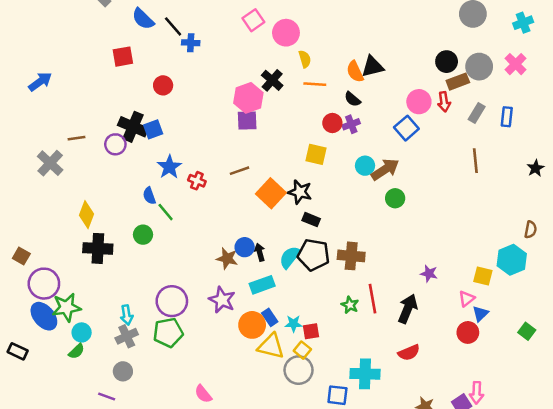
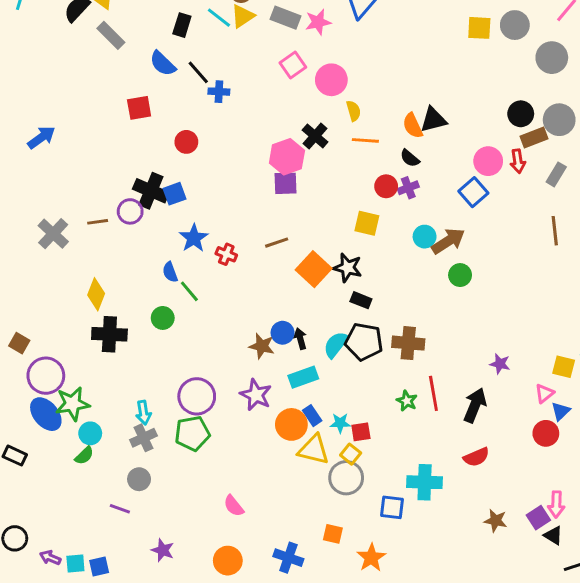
brown line: (77, 138) -> (98, 222), moved

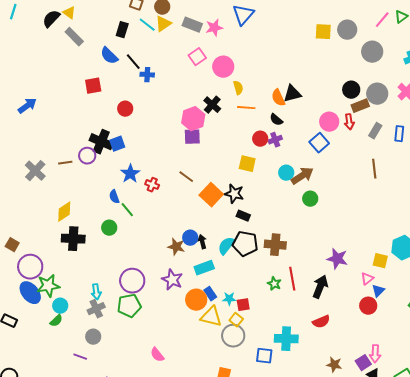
brown line: (277, 243) -> (186, 177), turned 56
yellow diamond: (96, 294) -> (64, 212), turned 35
purple star: (500, 364) -> (337, 259), size x1.5

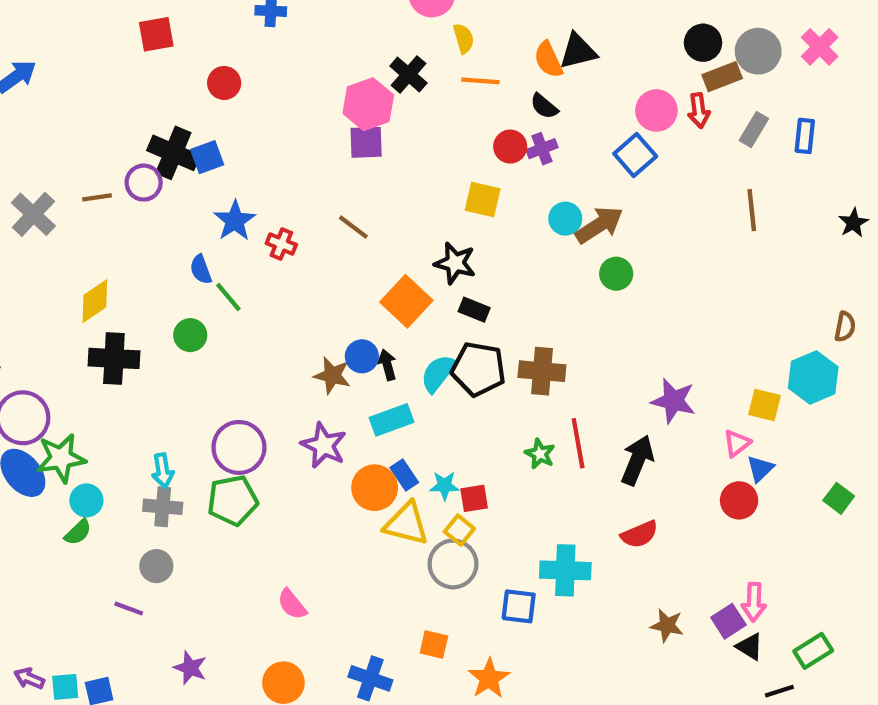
orange square: (211, 195) -> (406, 301), moved
gray cross: (96, 309) -> (163, 507), turned 30

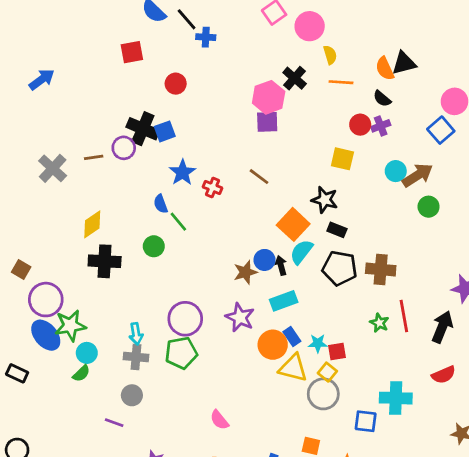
cyan semicircle: (438, 373) -> (301, 252), moved
brown star: (332, 375) -> (245, 272), turned -30

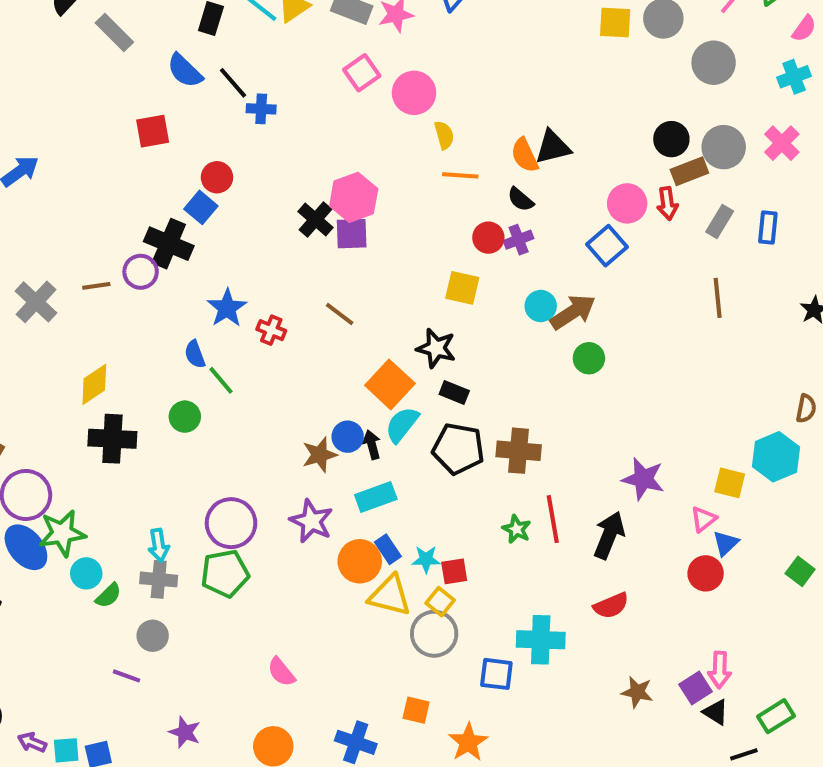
black cross: (295, 78) -> (315, 220), moved
blue square: (165, 131) -> (201, 207), moved, turned -30
green semicircle: (81, 373) -> (108, 596), moved

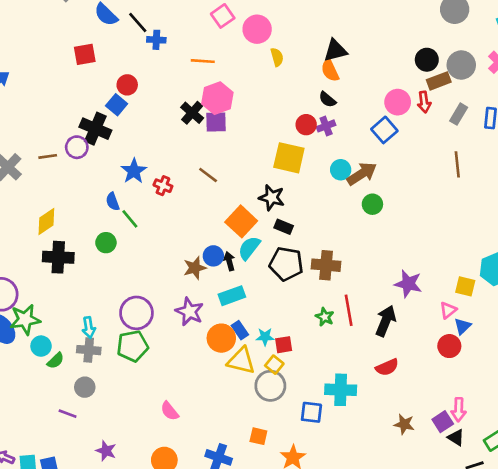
black triangle: (553, 147) -> (335, 50), moved
orange line: (460, 175) -> (203, 61), moved
yellow square: (462, 288) -> (289, 158), size x1.4

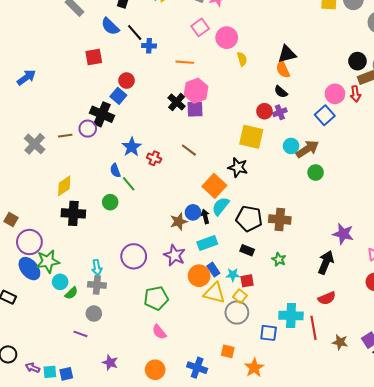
black rectangle: (284, 227) -> (247, 250), moved
red line: (349, 310) -> (314, 328), moved
green pentagon: (132, 346) -> (156, 298), moved

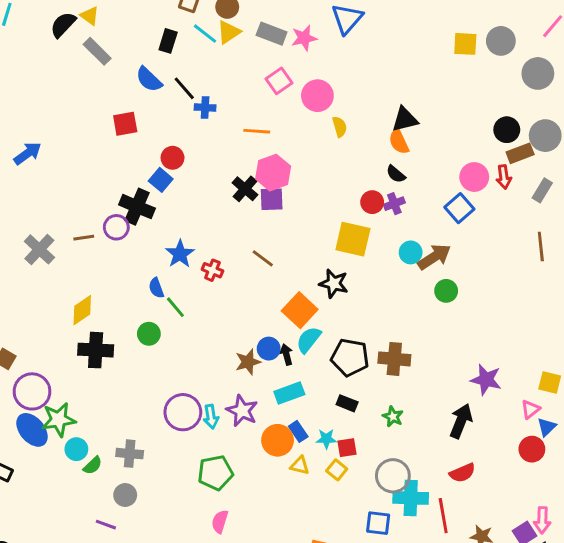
cyan arrow: (97, 268) -> (211, 417), moved
yellow triangle: (214, 293) -> (300, 465), size x0.6
gray circle: (237, 313) -> (393, 476), moved
pink semicircle: (159, 332) -> (220, 522), turned 56

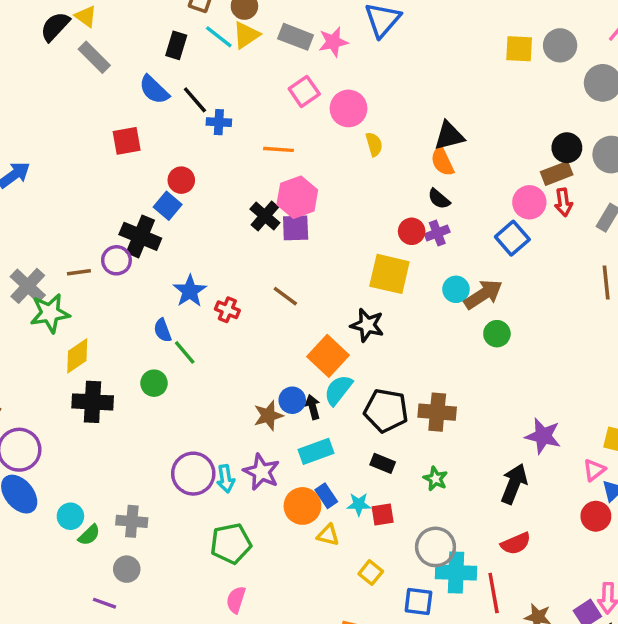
brown rectangle: (520, 153) -> (557, 173), moved
green star: (59, 420) -> (50, 313), moved
yellow square: (337, 470) -> (371, 573), moved

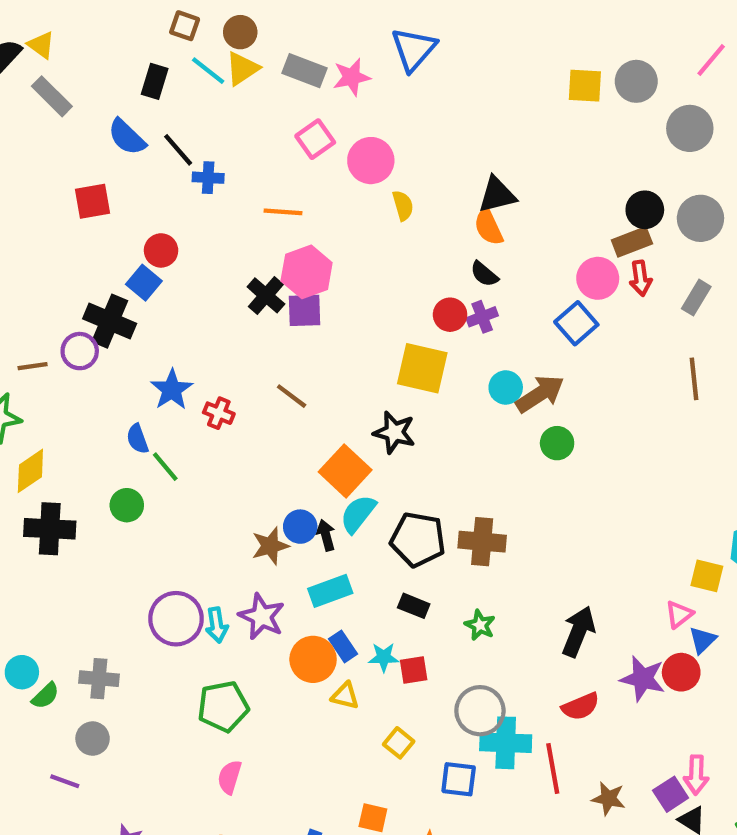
purple star: (543, 436) -> (643, 679), moved

